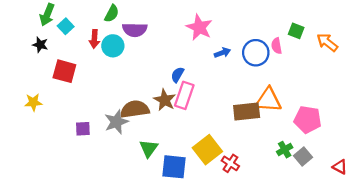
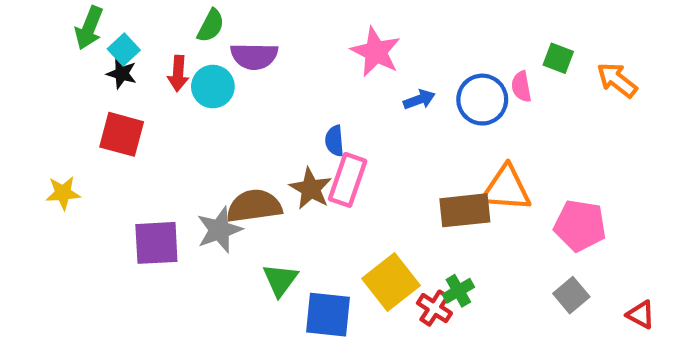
black star: (40, 45) -> (122, 73), moved
blue semicircle: (177, 75) -> (335, 141), turned -35
purple square: (83, 129) -> (156, 243), size x1.6
green cross: (285, 150) -> (458, 291), moved

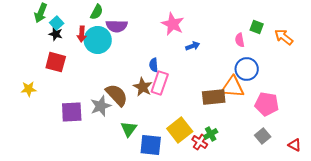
cyan circle: (213, 87) -> (98, 40), size x1.4
blue circle: (482, 100) -> (247, 69), moved
brown semicircle: (254, 206) -> (117, 95), turned 55

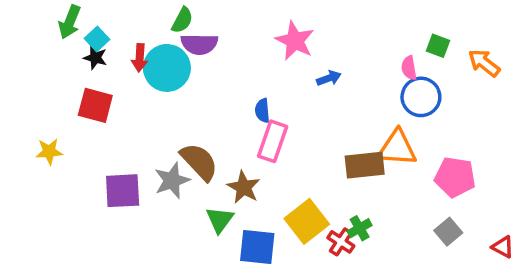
green semicircle: (97, 12) -> (182, 20), moved
blue circle: (247, 69) -> (421, 97), moved
brown star: (143, 87) -> (244, 187), moved

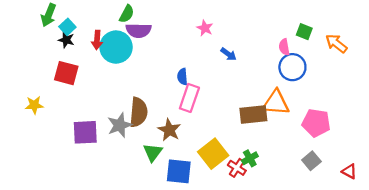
pink star: (295, 41) -> (205, 28), size x0.6
blue arrow: (329, 78) -> (229, 54), turned 56
brown semicircle: (199, 162) -> (139, 112), turned 48

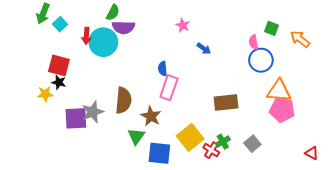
black star: (66, 40) -> (59, 82), moved
orange triangle: (276, 103) -> (279, 91), moved
yellow star: (34, 105) -> (45, 94), moved
gray star: (120, 125) -> (93, 112), moved
gray square: (311, 161) -> (252, 144), moved

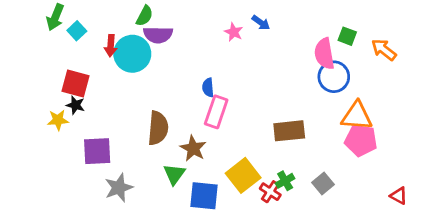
pink semicircle: (254, 42) -> (324, 54), size x1.6
blue arrow: (204, 49) -> (261, 23), moved
gray star: (93, 112) -> (119, 188), moved

